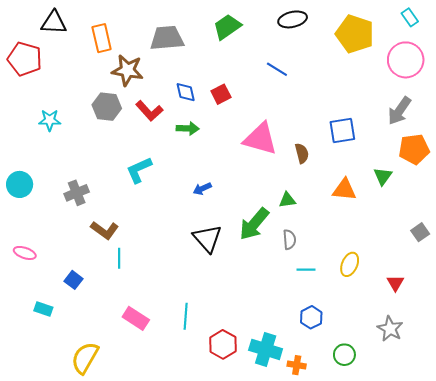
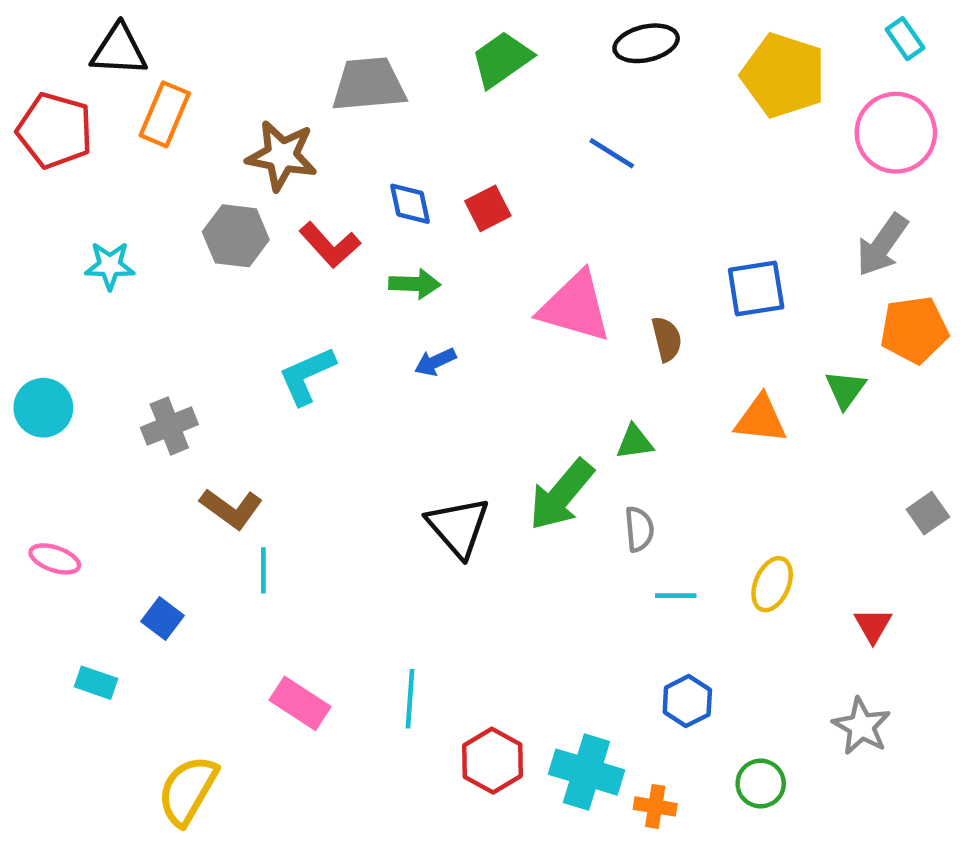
orange rectangle: (102, 38) -> (165, 114), moved, turned 36
blue arrow: (202, 189) -> (435, 362), moved

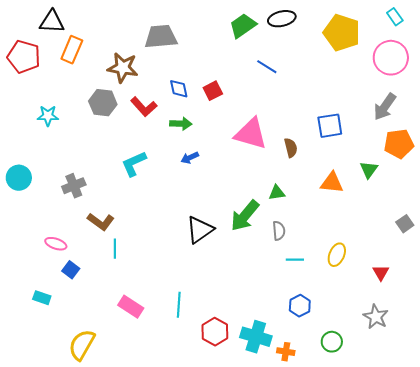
green trapezoid: (502, 59) -> (243, 26), moved
black triangle: (458, 527) -> (200, 230), turned 36
pink ellipse: (55, 559) -> (56, 244), moved

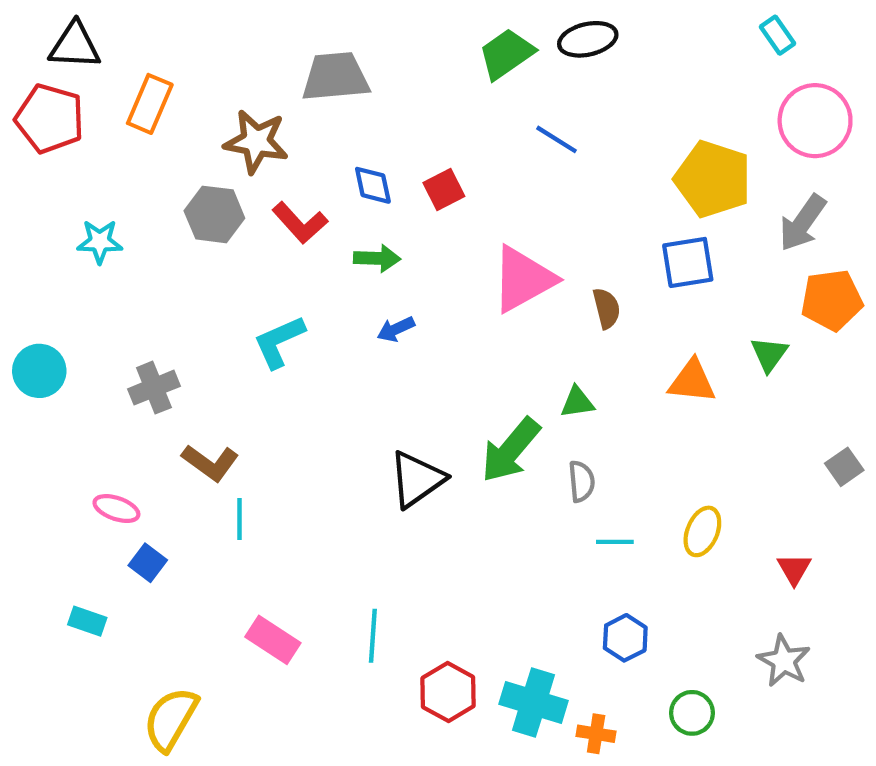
cyan rectangle: (395, 17) -> (778, 35), moved
black triangle: (52, 22) -> (75, 46), moved
yellow pentagon: (342, 33) -> (713, 179), moved
pink triangle: (251, 134) -> (523, 279), turned -45

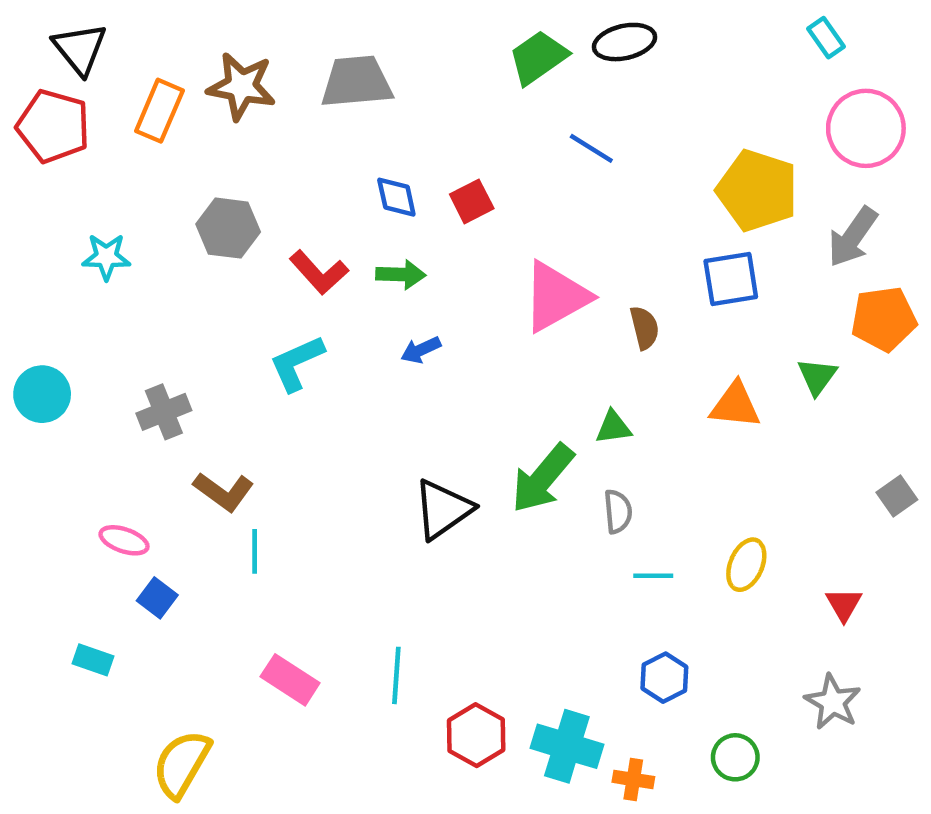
black triangle: (75, 46) -> (80, 49), turned 48
brown star: (256, 141) -> (241, 86), moved
red L-shape: (300, 223) -> (319, 272), moved

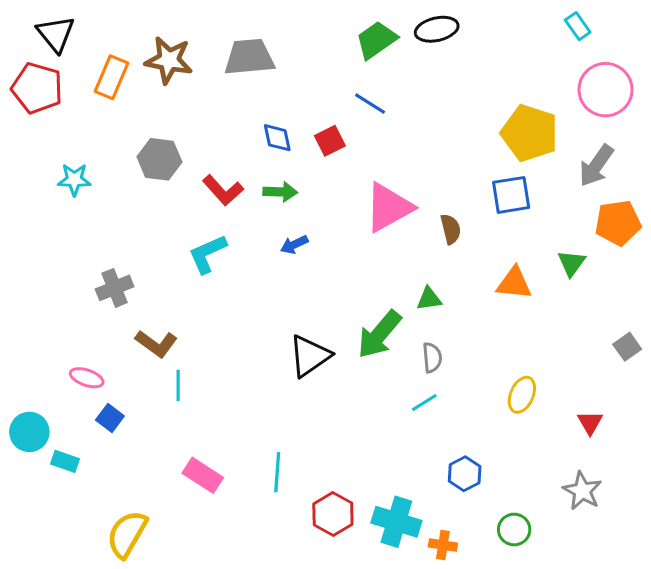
blue line: (591, 148) -> (370, 104), moved
cyan circle: (42, 394) -> (29, 432), moved
cyan line: (653, 576) -> (424, 403), moved, turned -32

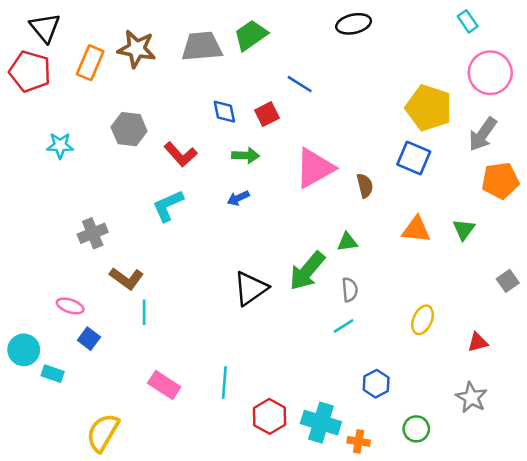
green trapezoid: (376, 40) -> (251, 35), moved
green arrow: (280, 192) -> (246, 155), moved
blue square: (511, 195) -> (414, 158), turned 32
green triangle: (571, 263) -> (464, 229), moved
red triangle: (590, 423) -> (478, 342), turned 45

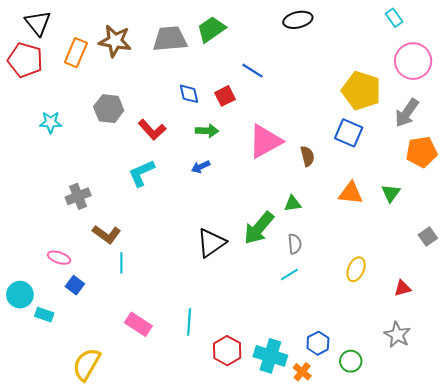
blue hexagon: (376, 384) -> (318, 343), moved
orange cross: (359, 441) -> (302, 372), turned 30

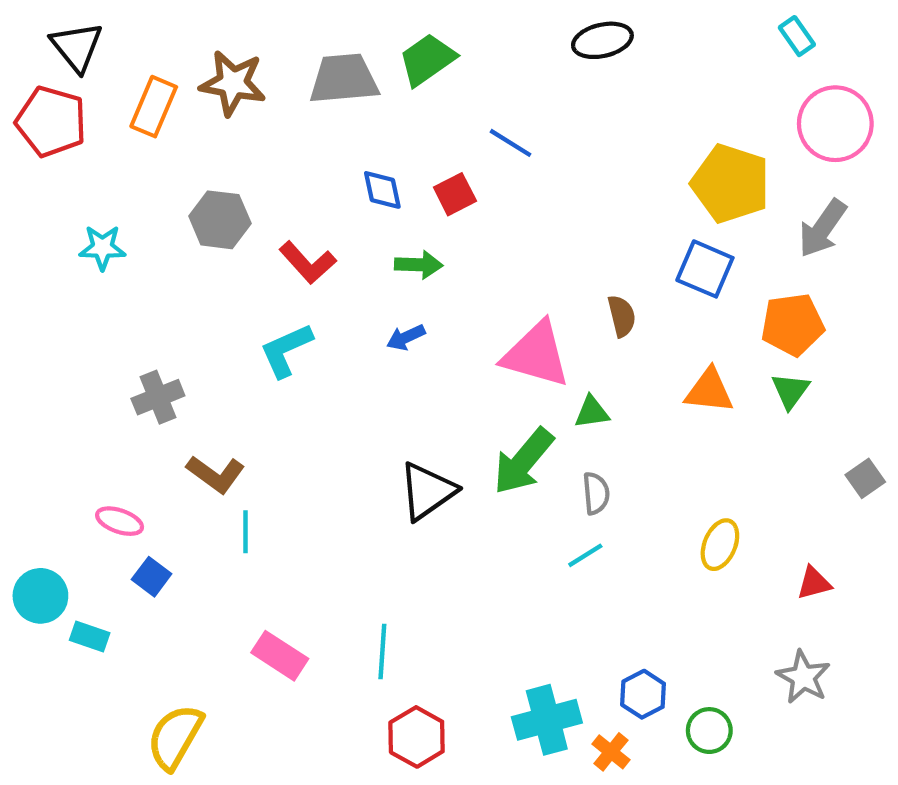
pink triangle: (265, 141) -> (536, 354), moved, turned 45
orange pentagon: (422, 152) -> (793, 325), moved
red hexagon: (227, 351) -> (417, 737), moved
cyan cross: (270, 356) -> (547, 720), turned -32

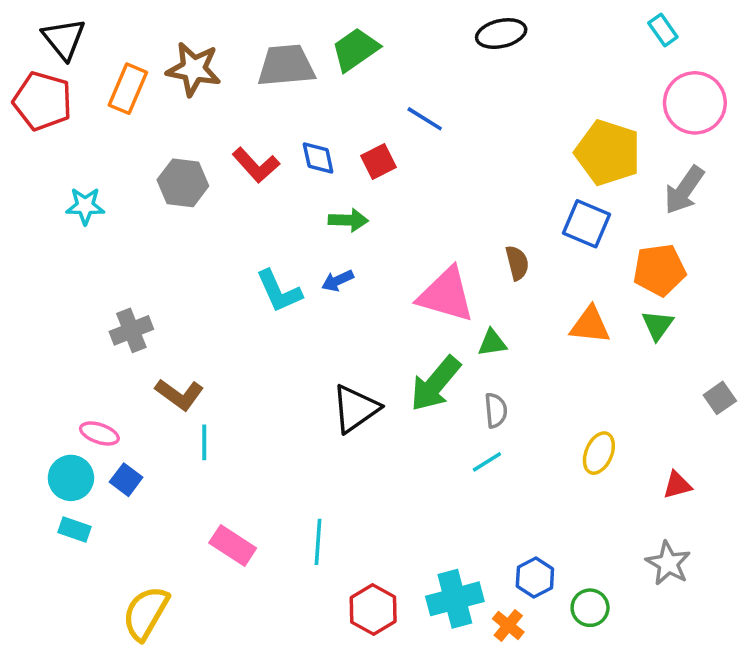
red L-shape: (308, 263) -> (256, 165), moved
cyan L-shape: (286, 350) -> (279, 291), moved, turned -90
cyan circle: (40, 596) -> (71, 478), moved
red hexagon: (417, 737) -> (373, 609), moved

